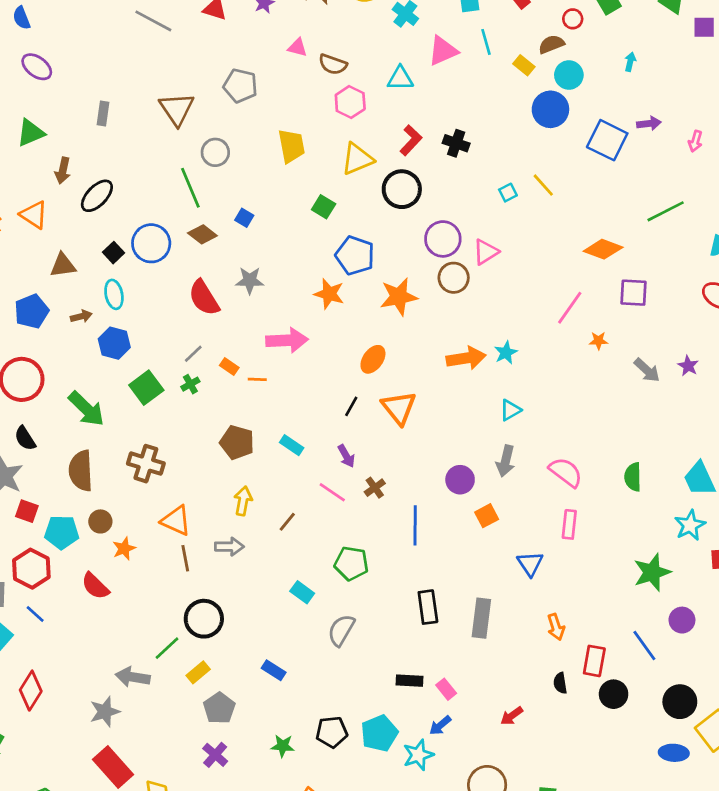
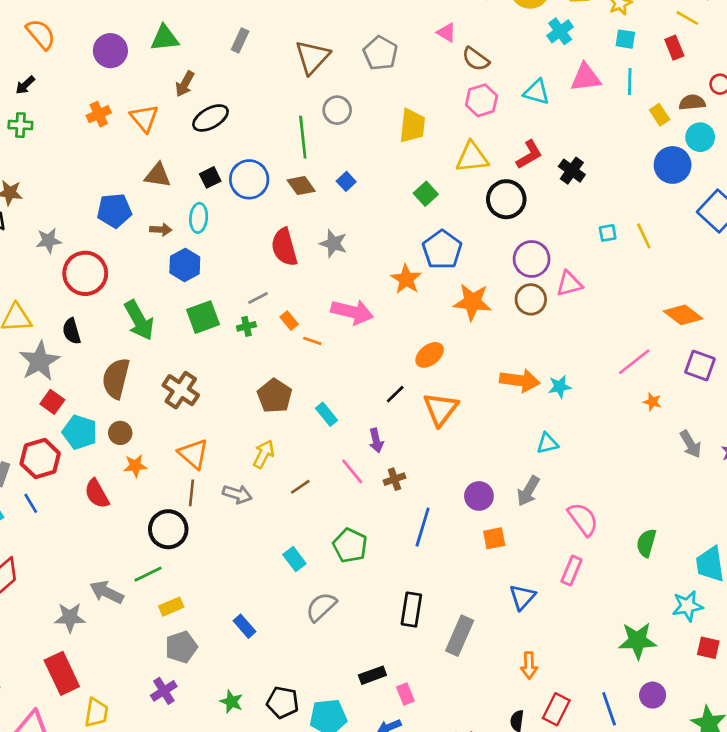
black circle: (204, 619) -> (168, 529), moved
black rectangle: (409, 681) -> (372, 675), turned -40

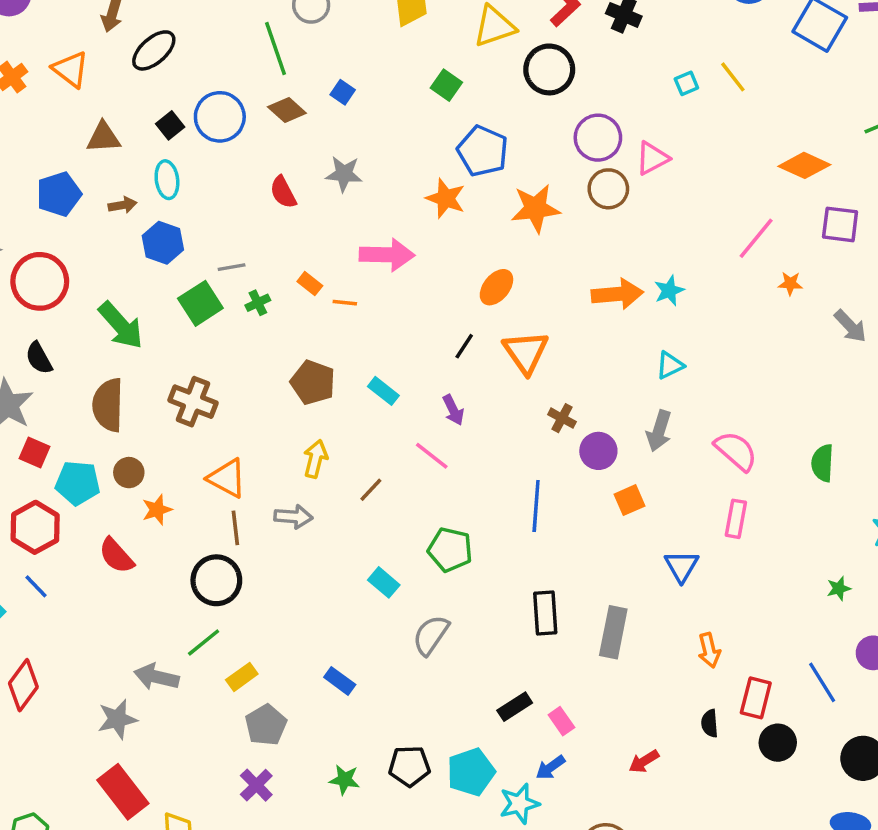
red semicircle: (284, 247) -> (283, 192), size x0.7
gray line: (258, 298) -> (232, 267), moved, turned 30
brown cross: (394, 479) -> (562, 418), moved, turned -30
green star: (637, 641) -> (839, 588), size x0.5

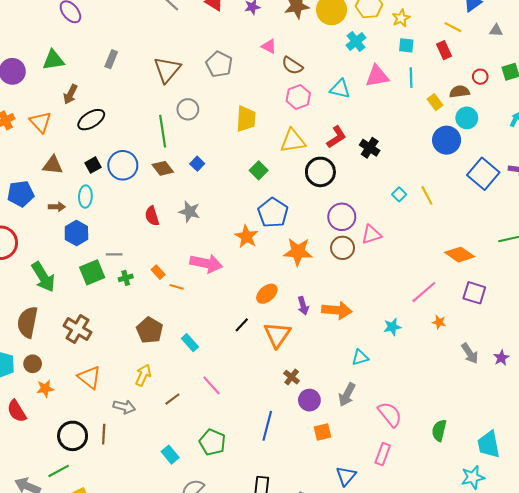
cyan square: (686, 83) -> (399, 194), turned -32
cyan star: (669, 291) -> (392, 327), moved
purple arrow: (453, 410) -> (303, 306), moved
brown line: (235, 528) -> (104, 434), moved

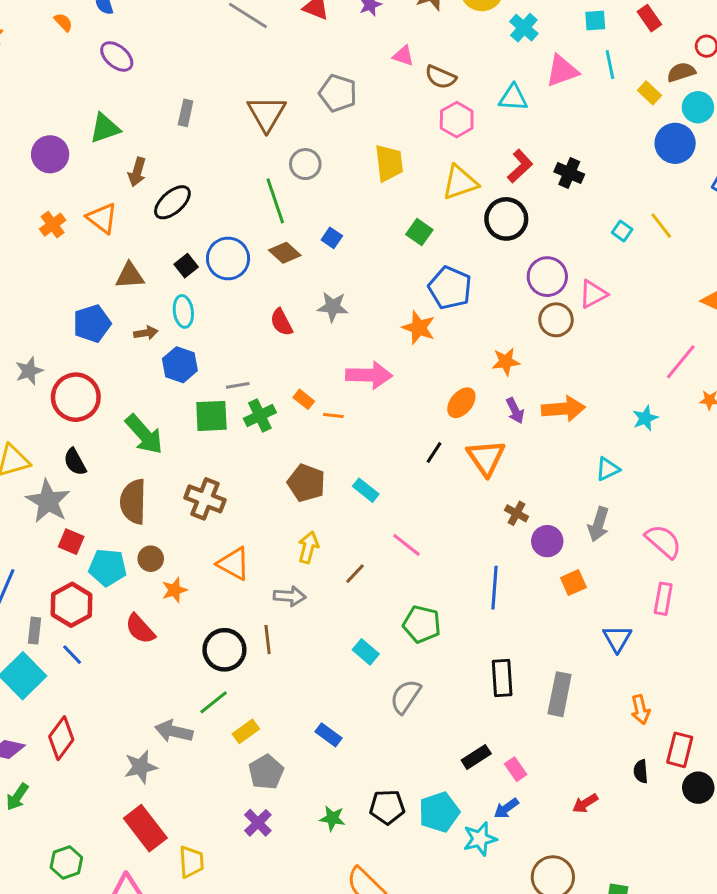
orange star: (298, 252) -> (506, 362), moved, size x0.7
green square: (92, 272) -> (211, 416), turned 30
green cross: (126, 278) -> (260, 416), size x1.5

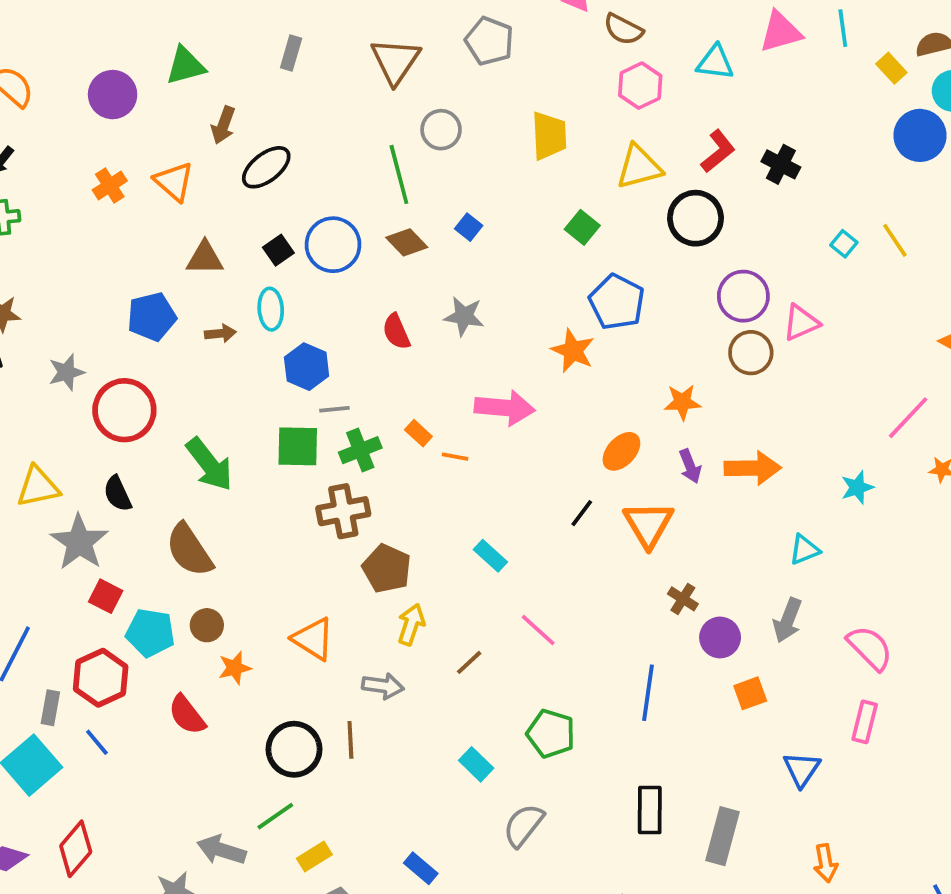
blue hexagon: (180, 365) -> (307, 367), moved
brown pentagon: (306, 483) -> (387, 568), moved
brown cross: (205, 499) -> (343, 511), moved, turned -36
brown semicircle: (133, 502) -> (189, 550), turned -39

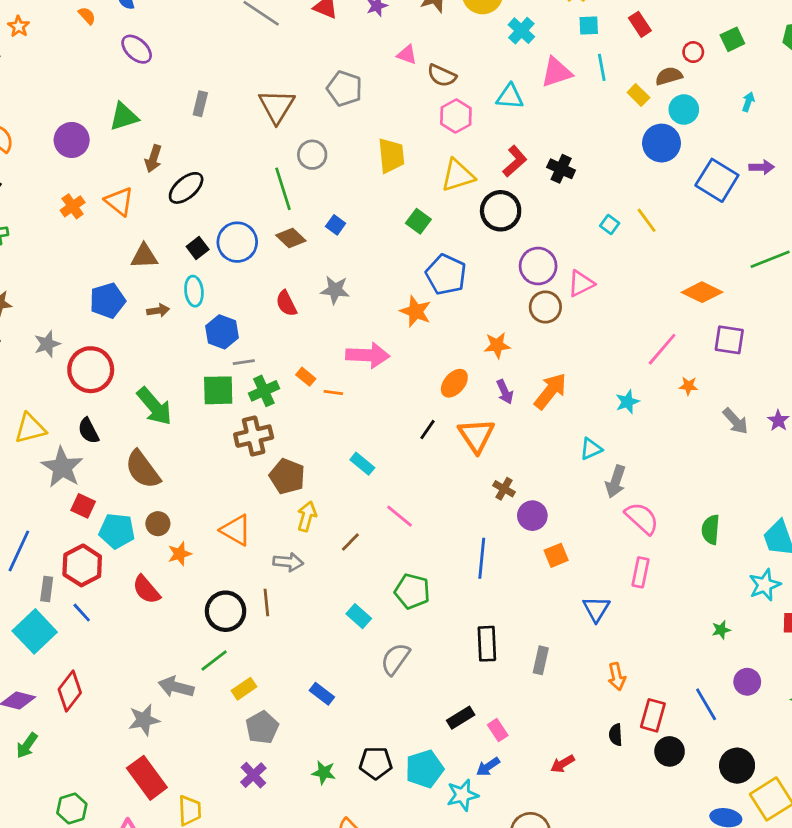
orange arrow: (753, 468) -> (550, 391), turned -48
gray arrow: (788, 620) -> (616, 482), moved
gray rectangle: (722, 836) -> (541, 660), size x0.7

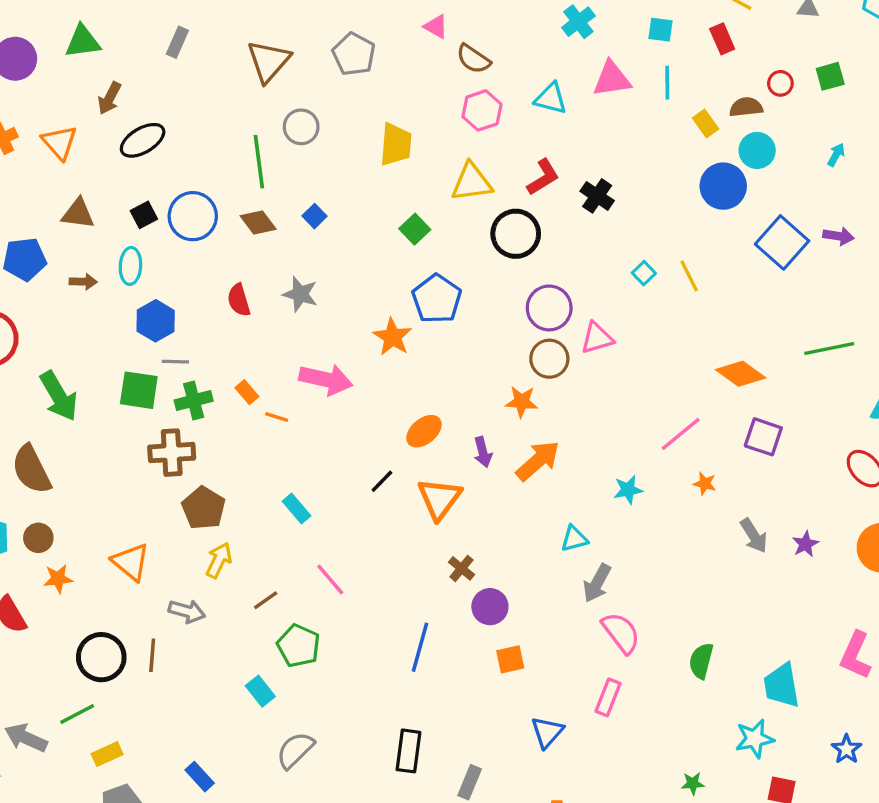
orange star: (497, 345) -> (522, 402), moved
green pentagon: (412, 591) -> (299, 646), moved

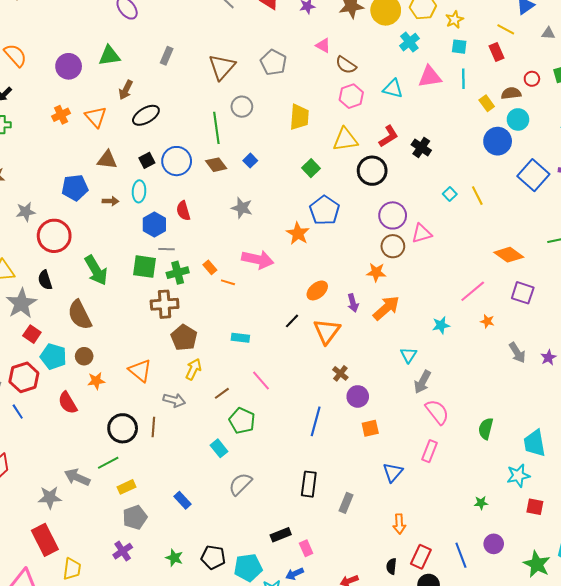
red semicircle: (239, 300) -> (183, 211), moved
cyan rectangle: (296, 509) -> (240, 338), turned -42
cyan triangle: (574, 539) -> (409, 355), turned -42

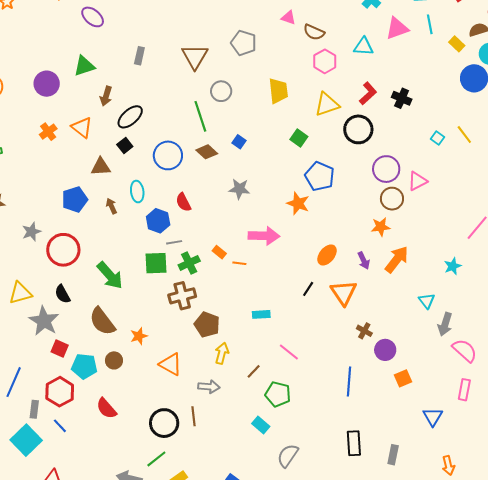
black square: (147, 160) -> (125, 146), moved
brown arrow: (111, 201) -> (111, 206), turned -105
orange star: (96, 381) -> (139, 336), moved

